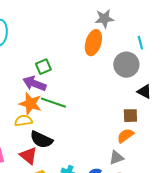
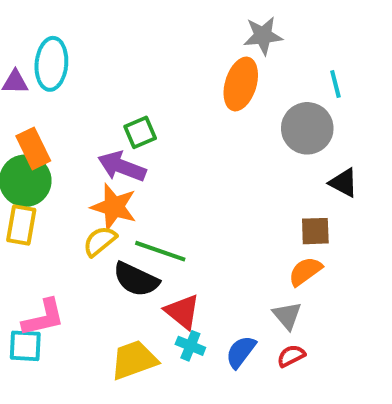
green line: (53, 103) -> (160, 251), moved
yellow semicircle: (23, 121) -> (100, 241), turned -30
red triangle: (28, 156) -> (182, 312), moved
gray triangle: (116, 158) -> (287, 316), turned -49

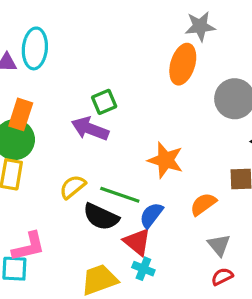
orange rectangle: (33, 148) -> (21, 114), turned 44
orange star: (114, 207) -> (165, 160), moved
orange semicircle: (305, 271) -> (203, 204), moved
blue semicircle: (241, 352) -> (151, 215), moved

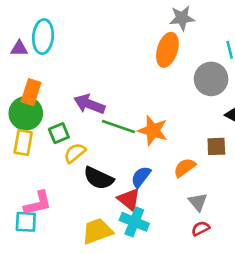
green square: (104, 102) -> (59, 133), moved
green line: (120, 195) -> (118, 127), moved
cyan cross: (143, 269) -> (134, 222), size x1.5

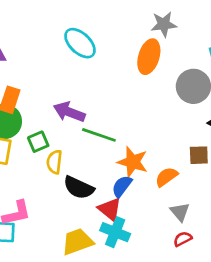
cyan ellipse: (43, 37) -> (80, 43), moved, turned -52
orange star: (153, 131) -> (133, 162), moved
yellow semicircle: (75, 153) -> (54, 162), turned -45

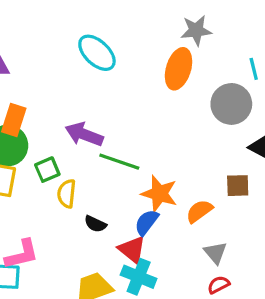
black semicircle: (79, 188) -> (95, 224), size x0.6

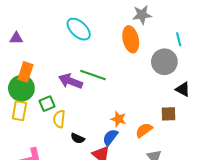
orange ellipse: (179, 69) -> (131, 39), turned -30
green line: (119, 162) -> (93, 75), moved
orange star: (159, 194) -> (118, 119), size x0.7

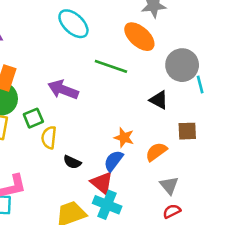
orange ellipse: (131, 39) -> (139, 37), turned -35
cyan line: (179, 39) -> (200, 84), moved
green line: (93, 75) -> (111, 66), moved
black triangle: (183, 89) -> (159, 100), moved

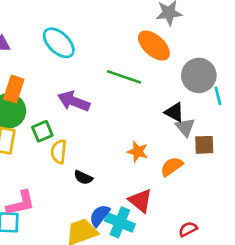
cyan ellipse: (73, 24) -> (59, 43), moved
blue semicircle: (114, 161) -> (100, 216), moved
red triangle: (102, 183) -> (140, 201), moved
gray triangle: (169, 185) -> (185, 127), moved

